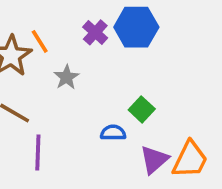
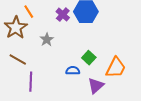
orange line: (40, 41) -> (29, 12), moved
orange trapezoid: (190, 160) -> (116, 68), moved

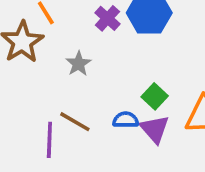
brown line: (18, 60) -> (75, 122), moved
purple triangle: (96, 86) -> (155, 129), moved, turned -30

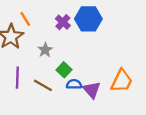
green square: (155, 96) -> (64, 70), moved
purple line: (49, 140) -> (17, 78), moved

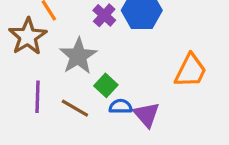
gray star: (45, 50) -> (78, 56), size x1.6
orange trapezoid: (122, 81) -> (191, 71), moved

